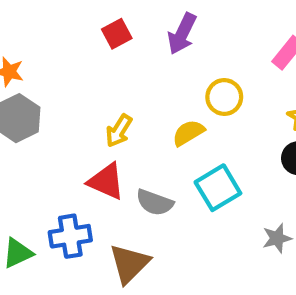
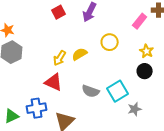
yellow semicircle: (188, 133) -> (80, 54), moved
cyan square: (218, 188) -> (118, 91), moved
gray semicircle: (155, 202) -> (91, 91), moved

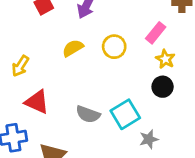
pink rectangle: (140, 21) -> (156, 33), moved
yellow semicircle: (80, 54) -> (73, 48), moved
yellow arrow: (60, 58) -> (20, 66), moved

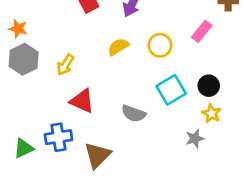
yellow star: (165, 59) -> (211, 113), moved
cyan square: (125, 114) -> (171, 90), moved

